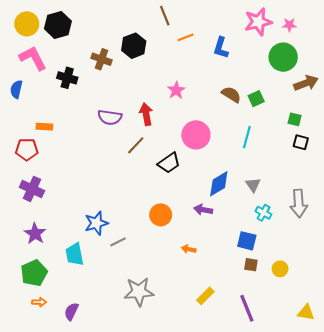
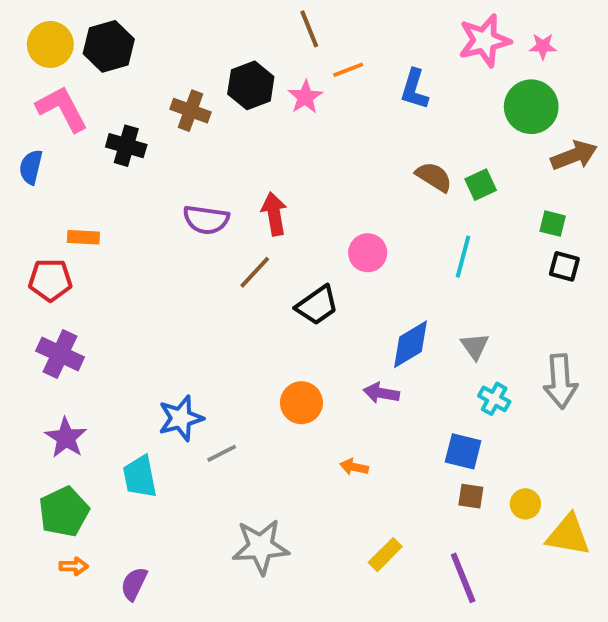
pink star: (176, 90) -> (305, 97), moved
pink circle: (196, 135) -> (368, 253), size x0.7
yellow triangle: (306, 312) -> (568, 535), moved, size x1.4

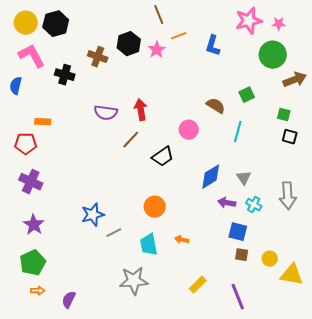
brown semicircle: (434, 177) -> (216, 106), moved
purple arrow: (381, 393) -> (227, 203), moved
cyan trapezoid: (140, 477) -> (149, 245), moved

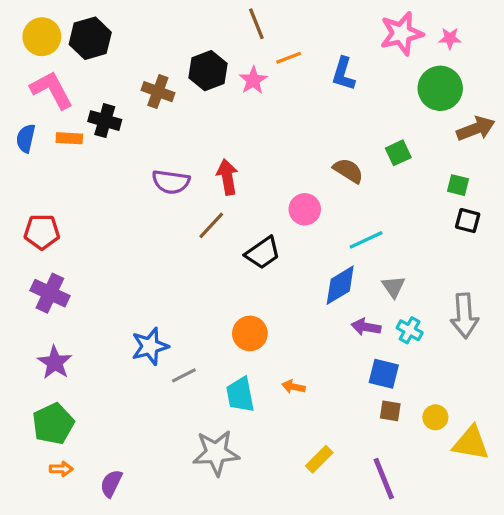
orange rectangle: (43, 122) -> (69, 138), moved
cyan line: (238, 132) -> (366, 240), moved, turned 50

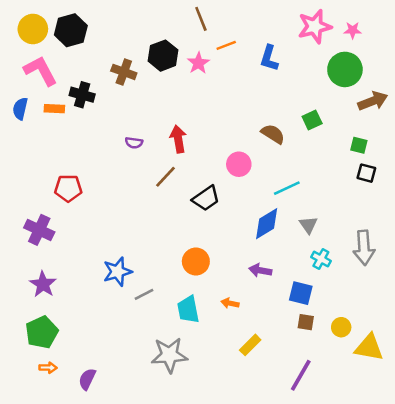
purple semicircle: (171, 182) -> (134, 143), size x0.6
red pentagon: (42, 232) -> (68, 188), moved
purple arrow: (366, 327) -> (260, 270), moved
yellow rectangle: (319, 459) -> (250, 345), moved
purple line: (384, 479) -> (301, 375), turned 52

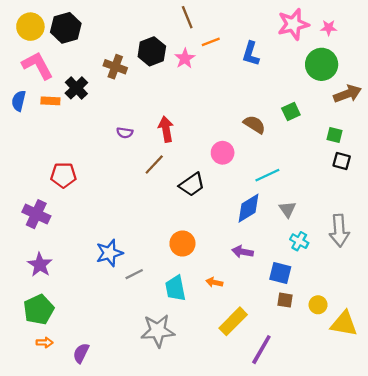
black cross: (82, 95) -> (76, 88), turned 30
yellow rectangle: (250, 345) -> (233, 321), size x1.4
purple line: (301, 375) -> (261, 350), moved

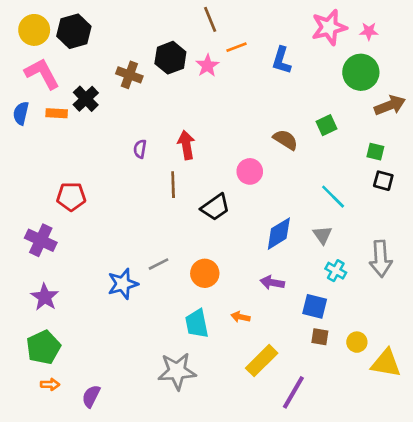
purple semicircle: (125, 133) -> (140, 149), turned 91
brown line: (154, 165) -> (173, 185), turned -45
cyan line: (267, 175) -> (333, 197), moved, turned 70
gray line: (134, 274) -> (158, 264), moved

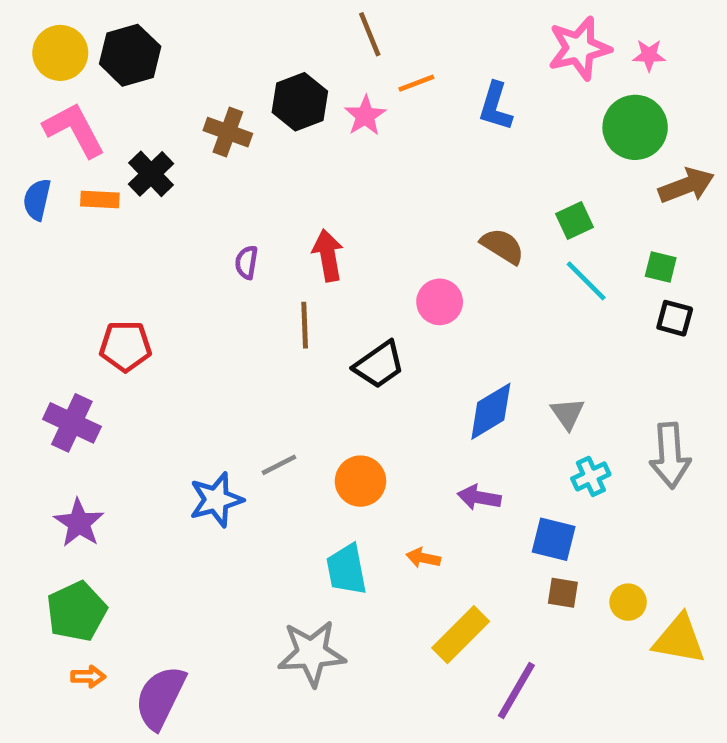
cyan line: (333, 197) -> (586, 281), moved
cyan cross: (336, 271) -> (591, 476), turned 36
purple semicircle: (91, 396) -> (160, 698), size x1.6

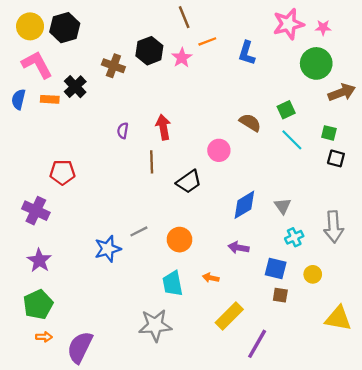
yellow circle: (628, 602) -> (313, 274), moved

